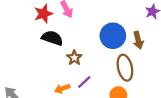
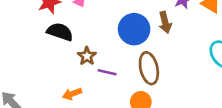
brown arrow: (138, 40) -> (165, 22), moved
purple line: (84, 82) -> (107, 72), moved, turned 56

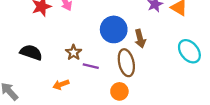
brown arrow: (165, 22) -> (140, 39), moved
black semicircle: (60, 32) -> (31, 52), moved

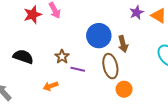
orange circle: (119, 91) -> (124, 89), moved

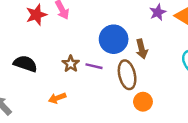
purple line: (78, 69) -> (94, 66), moved

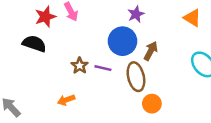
purple star: (158, 12) -> (136, 14), moved
brown arrow: (142, 49) -> (151, 51), turned -138
black semicircle: (25, 64) -> (34, 44), moved

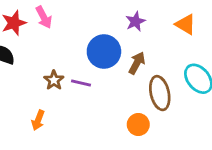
purple star: (136, 14) -> (135, 21), moved
brown ellipse: (136, 77) -> (160, 93), moved
orange arrow: (66, 100) -> (38, 120), turned -49

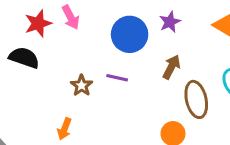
blue circle: (104, 52) -> (130, 34), moved
purple line: (81, 83) -> (117, 78), moved

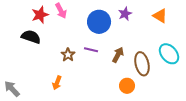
brown arrow: (171, 67) -> (118, 55), moved

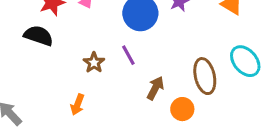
purple line: (91, 50) -> (128, 55), turned 48
brown arrow: (118, 55) -> (155, 88), moved

